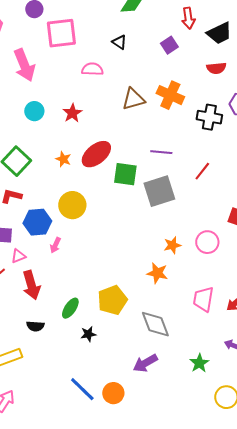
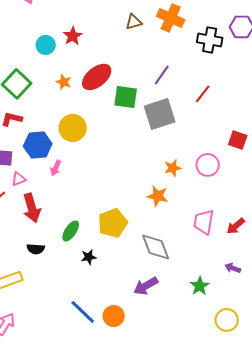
brown triangle: (133, 99) -> (134, 22), size x0.7
cyan circle: (34, 111) -> (46, 45), moved
purple line: (161, 152) -> (162, 75), turned -60

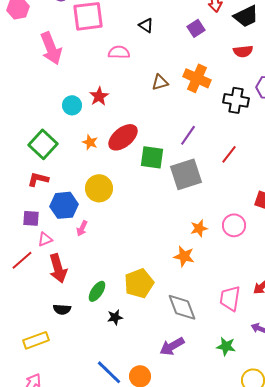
pink trapezoid: (204, 222) -> (230, 298), moved
green star: (200, 286) -> (226, 346), turned -30

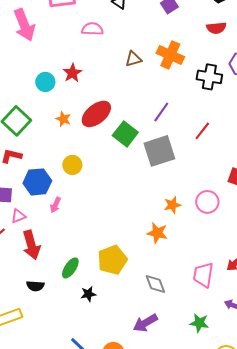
green square: (152, 157) -> (125, 134), turned 30
yellow circle: (99, 188) -> (72, 165), size x0.7
gray diamond: (182, 307) -> (155, 284), size x0.7

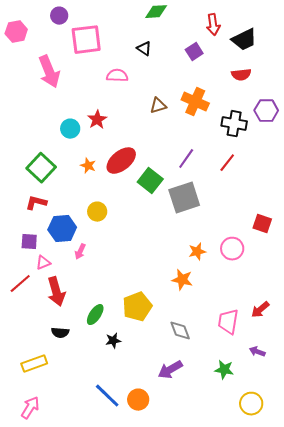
red line: (202, 131) -> (227, 163), moved

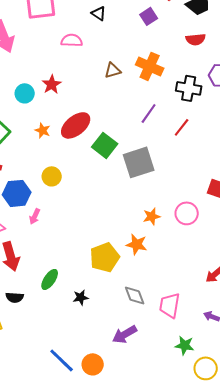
purple line: (186, 159) -> (149, 113), moved
yellow pentagon: (137, 307) -> (105, 257), moved
pink trapezoid: (228, 322) -> (170, 305), moved
black star: (113, 341) -> (81, 297), moved
green star: (224, 370) -> (185, 345), moved

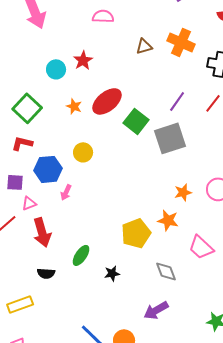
purple line: (149, 113) -> (177, 101), moved
pink trapezoid: (170, 305) -> (201, 247), moved, turned -56

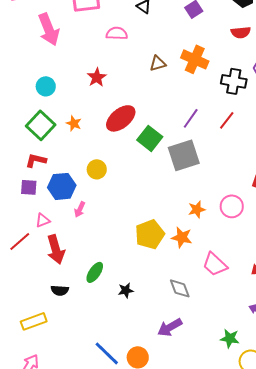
cyan circle: (56, 69) -> (46, 86), moved
orange star: (74, 106) -> (74, 123), moved
purple square: (15, 182) -> (29, 187), moved
yellow pentagon: (136, 233) -> (150, 234), moved

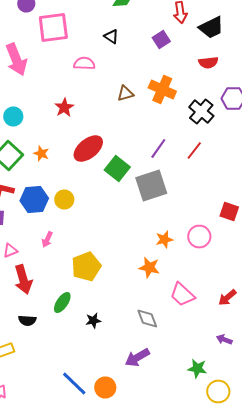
black cross: (234, 81) -> (201, 112), turned 30
blue hexagon: (62, 186) -> (34, 200), moved
yellow pentagon: (150, 234) -> (86, 266), moved

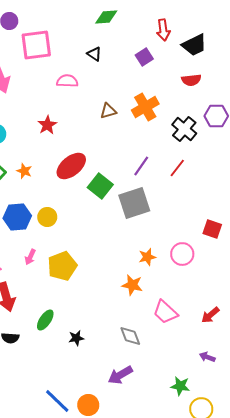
orange cross: (162, 90) -> (145, 107), turned 36
yellow pentagon: (86, 266) -> (62, 266), moved

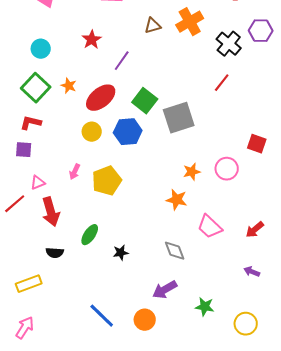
red ellipse: (71, 166) -> (101, 98), moved
purple line: (141, 166) -> (122, 61), moved
blue hexagon: (17, 217) -> (128, 132), moved
green star: (180, 386) -> (205, 307), moved
orange circle: (88, 405) -> (145, 320), moved

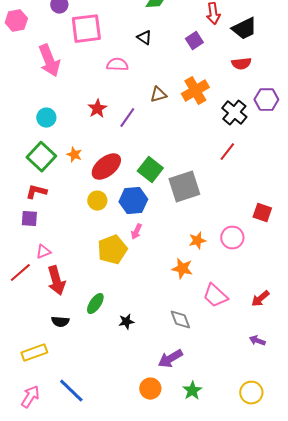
purple line: (122, 61) -> (127, 118), moved
pink arrow: (75, 172) -> (136, 232), moved
green star: (205, 307) -> (192, 391), moved, turned 30
blue line: (102, 316) -> (71, 391), moved

